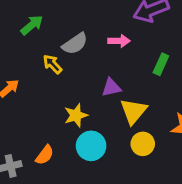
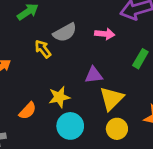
orange semicircle: (45, 155) -> (28, 111), moved

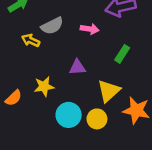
yellow arrow: (43, 49) -> (31, 40), turned -30
yellow triangle: (112, 99) -> (109, 91), moved
cyan circle: (70, 126) -> (69, 115), moved

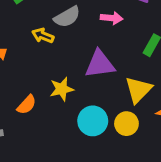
purple triangle: (77, 67) -> (100, 64), size x1.5

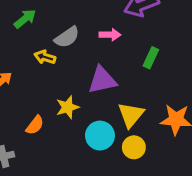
yellow triangle: (138, 90) -> (131, 115), moved
yellow circle: (126, 124) -> (134, 147), moved

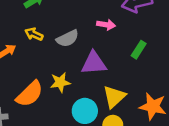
gray semicircle: (67, 37) -> (68, 38), moved
yellow arrow: (45, 57) -> (34, 34), moved
orange semicircle: (35, 125) -> (30, 94), size x1.6

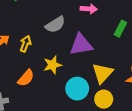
yellow arrow: (34, 34) -> (25, 44), moved, turned 91
orange semicircle: (30, 94) -> (26, 78), size x0.7

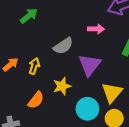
purple triangle: (81, 45) -> (90, 65), turned -40

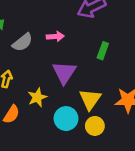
pink arrow: (96, 29) -> (55, 37), moved
gray semicircle: (63, 46) -> (23, 42), moved

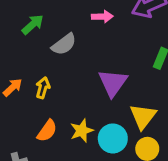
pink arrow: (55, 37) -> (102, 17), moved
yellow star: (37, 97) -> (82, 131), moved

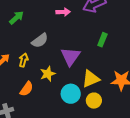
gray semicircle: (64, 44) -> (40, 41), moved
yellow triangle: (143, 116) -> (91, 79), turned 30
yellow star: (82, 131) -> (48, 74), moved

